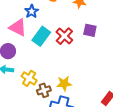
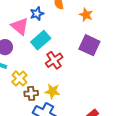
purple square: (90, 30) -> (89, 45), size x1.5
red cross: (64, 36) -> (54, 60), moved

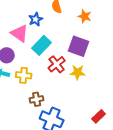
purple square: (89, 45) -> (79, 46), moved
yellow cross: (19, 78) -> (24, 75), moved, turned -35
yellow star: (52, 91) -> (78, 72), moved

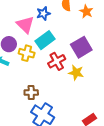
orange star: (85, 16) -> (86, 11), moved
purple square: (79, 46) -> (81, 47), turned 30
yellow cross: (24, 75) -> (27, 53), moved

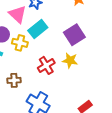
red cross: (57, 61) -> (46, 65), moved
brown cross: (31, 93) -> (14, 80), moved

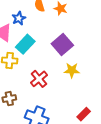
yellow star: (70, 60) -> (72, 70), moved

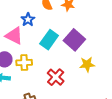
cyan rectangle: (25, 44) -> (49, 40), moved

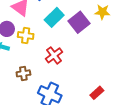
yellow star: (87, 64) -> (102, 12), moved

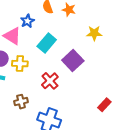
purple square: (79, 22) -> (73, 61), moved
red rectangle: (97, 93) -> (104, 105), moved

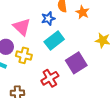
blue star: (27, 21) -> (48, 18), moved

